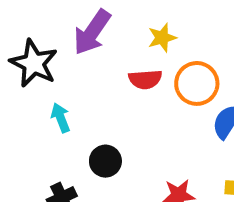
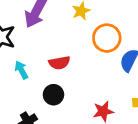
red semicircle: (145, 79) -> (59, 63), moved

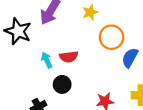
cyan arrow: (21, 70) -> (47, 60), moved

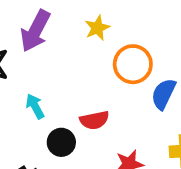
red semicircle: (69, 57) -> (94, 120), moved

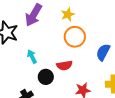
orange circle: (133, 64) -> (75, 37), moved

